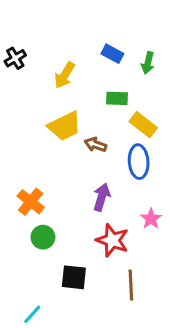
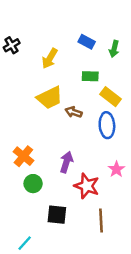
purple arrow: (102, 197) -> (66, 162), moved

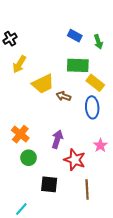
green arrow: (114, 49) -> (98, 42), turned -32
yellow arrow: (50, 58) -> (19, 64), moved
green rectangle: (90, 76) -> (78, 65), size x1.5

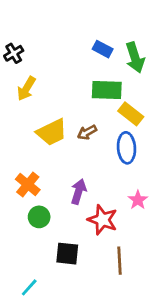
green arrow: (98, 42) -> (135, 58), size x1.5
yellow trapezoid: (43, 84) -> (52, 132), moved
brown arrow: (63, 96) -> (87, 132), turned -48

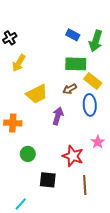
green arrow: (135, 58) -> (96, 41), turned 35
brown arrow: (87, 132) -> (70, 89), moved
orange cross: (28, 184) -> (13, 123), moved, turned -36
purple arrow: (79, 192) -> (58, 116), moved

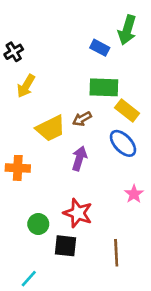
green arrow: (96, 41) -> (127, 30), moved
brown arrow: (70, 89) -> (82, 119), moved
blue ellipse: (90, 105) -> (123, 143), turned -40
green circle: (28, 154) -> (38, 224), moved
red star: (73, 156) -> (78, 213), moved

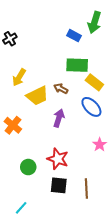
yellow arrow: (26, 86) -> (19, 77), moved
brown arrow: (82, 119) -> (61, 89), turned 56
orange cross: (18, 168) -> (13, 125), turned 36
black square: (66, 246) -> (59, 185), moved

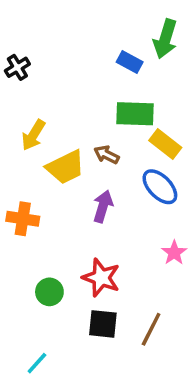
orange cross: (13, 125) -> (23, 219), turned -30
brown line: (86, 188) -> (151, 329), turned 30

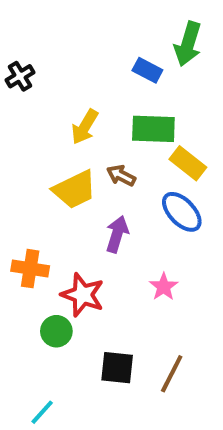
yellow arrow: (33, 135) -> (85, 127), moved
orange cross: (23, 219) -> (30, 269), moved
pink star: (174, 253) -> (164, 287), moved
red star: (101, 278) -> (83, 295), moved

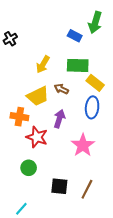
blue ellipse: (182, 212) -> (92, 107), turned 50
orange cross: (30, 269) -> (19, 117), moved
pink star: (164, 287) -> (83, 145), size x1.6
red star: (83, 295) -> (37, 137), moved

